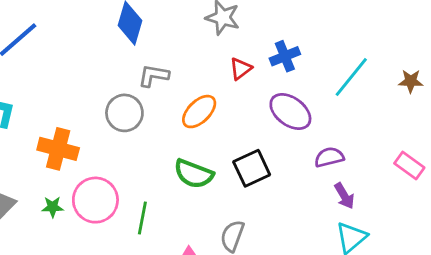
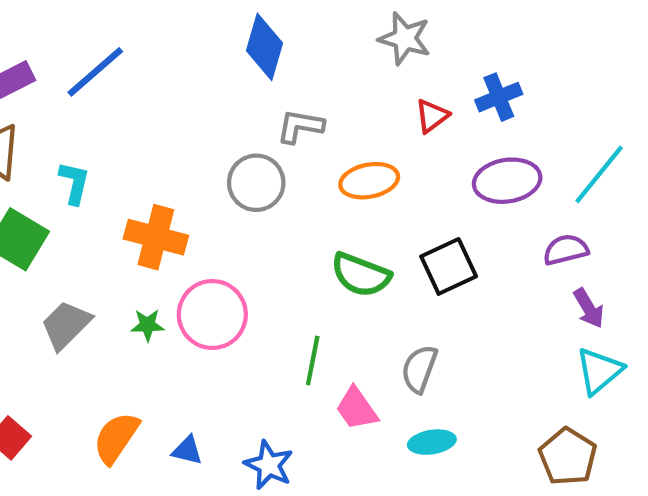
cyan line: (351, 77) -> (599, 174), moved
orange ellipse: (199, 112) -> (369, 181), turned 33
purple ellipse: (290, 112) -> (507, 181), turned -45
green line: (142, 218) -> (313, 360), moved

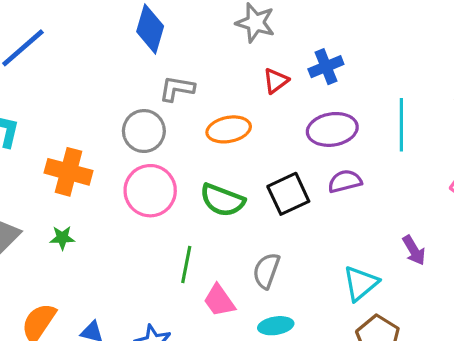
cyan line: (599, 174) -> (401, 125), turned -39
purple semicircle: (566, 250) -> (345, 181), moved
purple arrow: (589, 308) -> (414, 250), moved
pink circle: (212, 314) -> (150, 191), moved
cyan triangle: (599, 371) -> (361, 283), moved

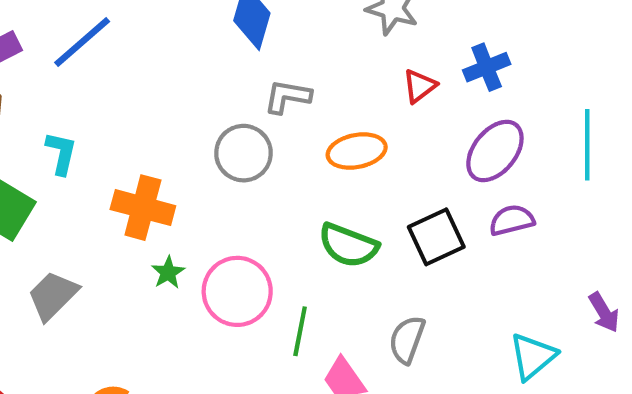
purple ellipse: (332, 129) -> (495, 151), turned -42
pink circle: (150, 191) -> (237, 291), moved
green star: (62, 238) -> (168, 273), moved, turned -30

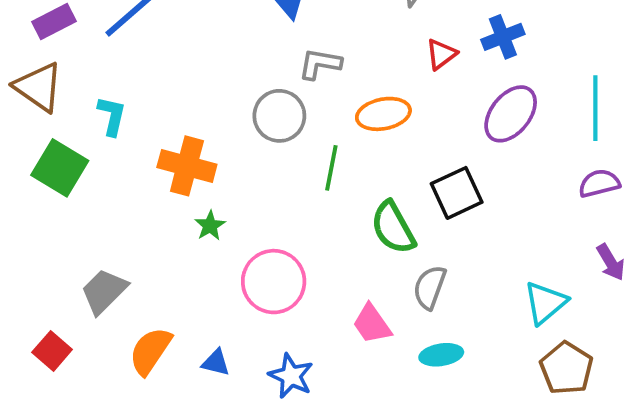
purple semicircle: (512, 220) -> (599, 183), moved
green semicircle: (348, 245) -> (393, 228), moved, turned 40
pink circle: (237, 291) -> (274, 282), moved
gray trapezoid: (53, 296) -> (104, 291), moved
green line: (300, 331) -> (331, 168), moved

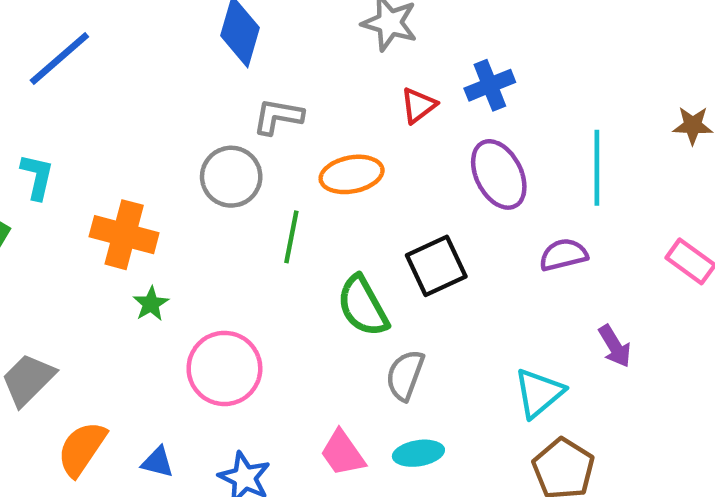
purple ellipse: (511, 114) -> (499, 174), turned -66
purple semicircle: (599, 183) -> (563, 255), moved
pink trapezoid: (372, 324) -> (343, 453), moved

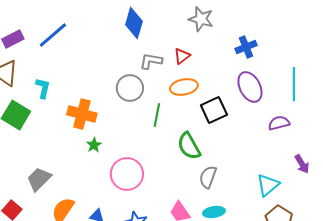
red triangle: (418, 105) -> (182, 56), moved
black square: (436, 266) -> (214, 110), moved

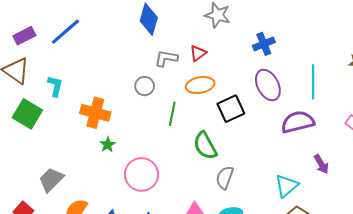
gray circle: (130, 88) -> (145, 86), size x0.7
purple semicircle: (279, 123) -> (298, 122), size x1.5

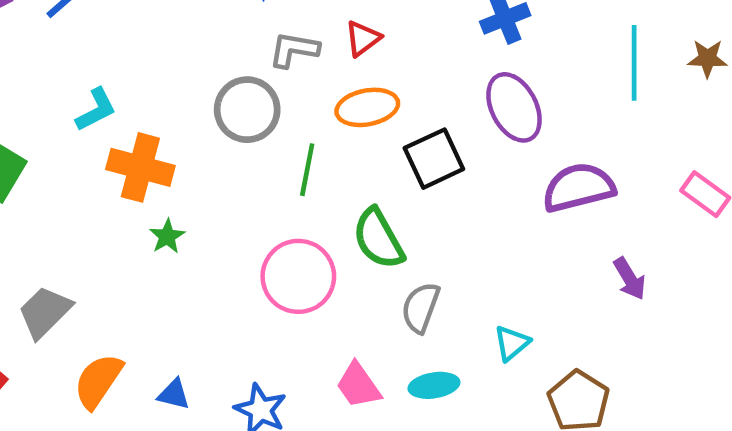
cyan line: (313, 82) -> (634, 63), moved
cyan L-shape: (55, 86) -> (96, 110), moved, turned 50
gray circle: (145, 86) -> (247, 110), size x1.5
pink circle: (141, 174) -> (298, 276), moved
cyan triangle: (286, 186) -> (512, 343), moved, size x0.7

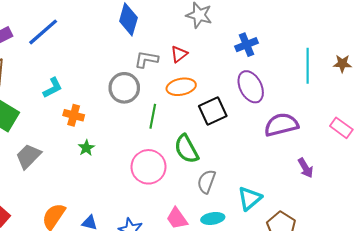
orange cross: (140, 167) -> (74, 115), size x0.7
gray trapezoid: (45, 312) -> (28, 156), moved
cyan triangle: (512, 343) -> (250, 198), size x1.4

